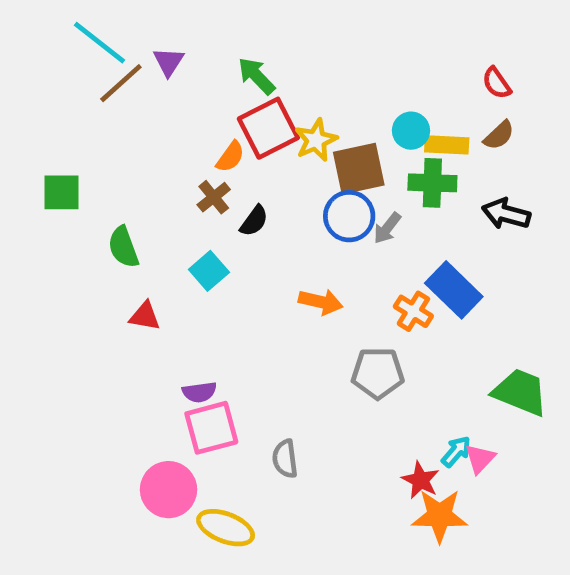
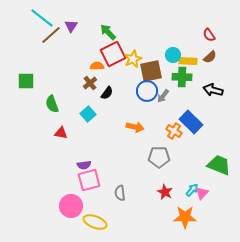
orange semicircle: (230, 157) -> (97, 66), turned -128
red star: (421, 480) -> (165, 192), moved

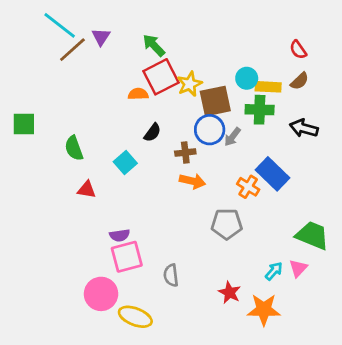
green square: (26, 81) -> (24, 124), moved
brown cross: (90, 83) -> (185, 153), moved, turned 32
red star: (165, 192) -> (230, 292), moved
pink triangle: (202, 193) -> (298, 268), moved

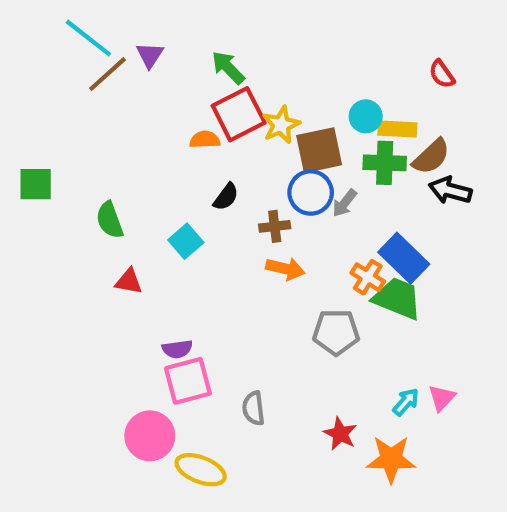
brown semicircle: (300, 81) -> (431, 157), moved, size x1.4
green trapezoid: (312, 235) -> (397, 298), moved

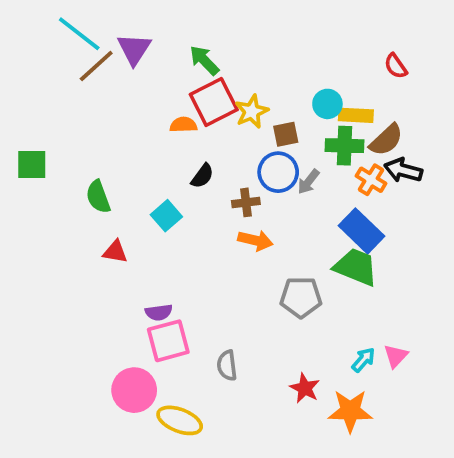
purple triangle: (150, 55) -> (134, 49), size x1.4
brown square: (319, 150) -> (286, 134), size x0.6
orange cross: (368, 277) -> (371, 180), moved

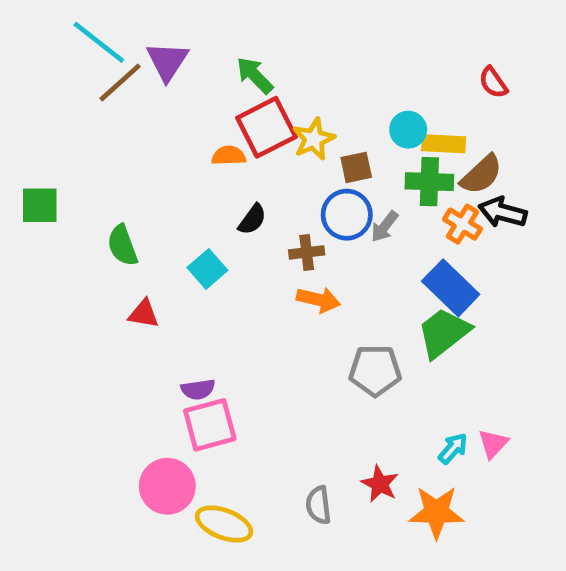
green trapezoid: (356, 267) -> (444, 333), turned -60
gray semicircle: (227, 365) -> (318, 505), moved

